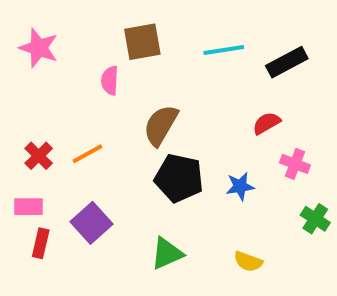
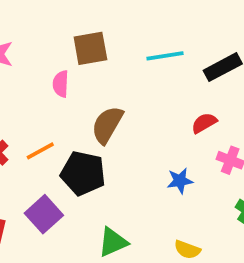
black pentagon: (179, 178) -> (83, 173), moved

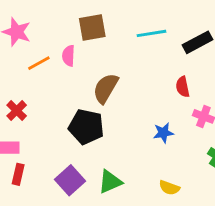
red semicircle: (204, 123) -> (183, 87), turned -72
orange line: (40, 151) -> (39, 63), moved
purple square: (44, 214) -> (70, 180), moved

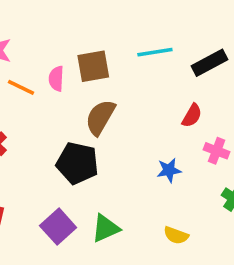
brown square: (92, 28) -> (93, 66), moved
orange line: (39, 63) -> (21, 87), turned 55
red semicircle: (183, 87) -> (192, 116), turned -138

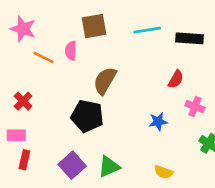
black rectangle: (209, 63) -> (190, 38), turned 32
brown square: (93, 66) -> (94, 26), moved

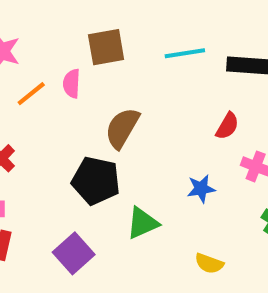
orange line: (44, 57) -> (31, 94), turned -65
green triangle: (109, 167) -> (142, 223), moved

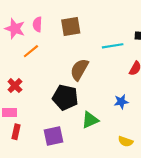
cyan line: (185, 53) -> (113, 46), moved
pink semicircle: (72, 84) -> (37, 24), moved
purple square: (74, 253) -> (54, 136), turned 30

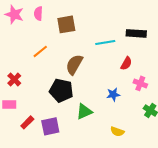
pink semicircle: (37, 24) -> (38, 13), moved
pink star: (15, 29) -> (14, 14), moved
orange line: (31, 51) -> (40, 51), moved
red rectangle: (16, 132) -> (27, 122), moved, turned 32

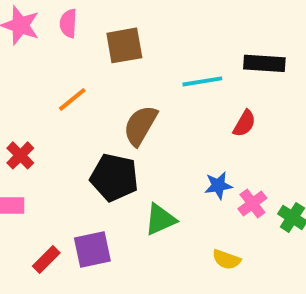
pink cross: (140, 83) -> (252, 203), moved, turned 32
red rectangle: (27, 122) -> (46, 260), moved

